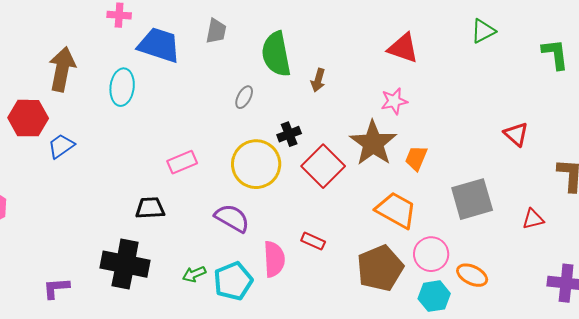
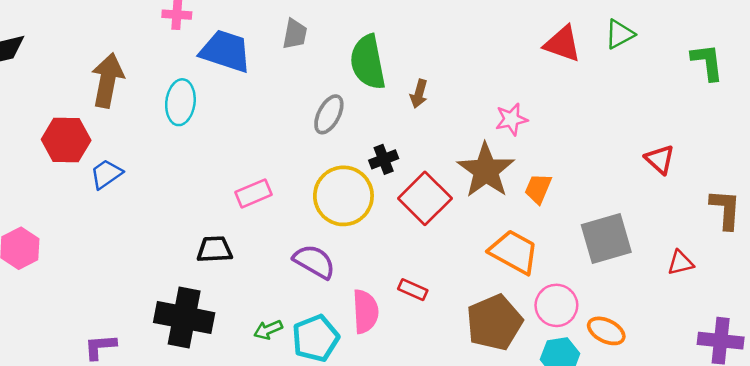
red triangle: (403, 48) -> (562, 44), moved
gray ellipse: (244, 97) -> (329, 114), size x1.4

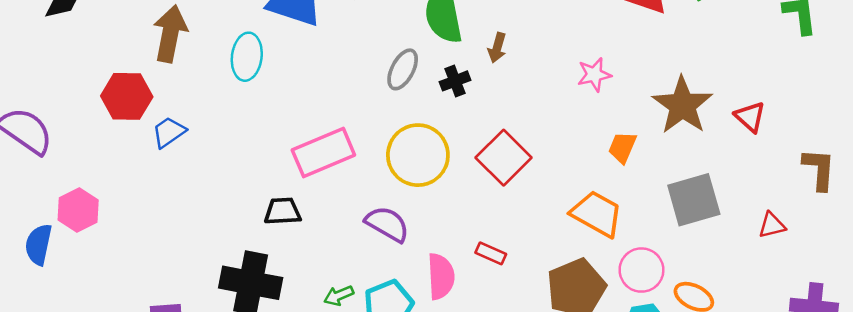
black cross: (384, 159) -> (455, 81), moved
brown star: (486, 170) -> (682, 105), moved
pink rectangle: (253, 193) -> (323, 152), size x1.6

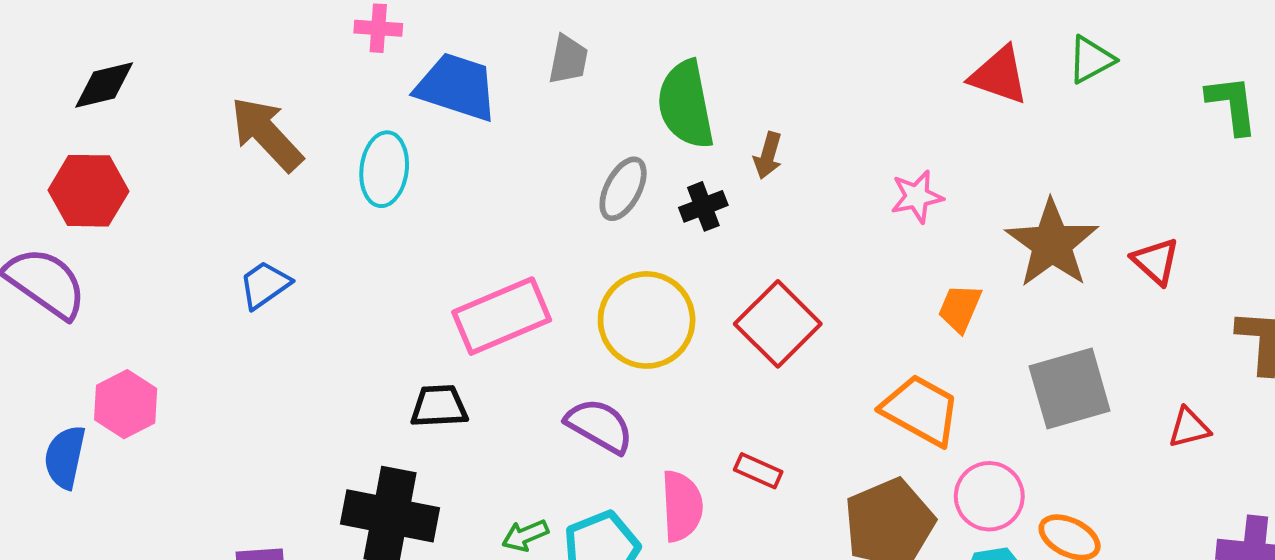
brown arrow: (170, 34) -> (267, 134), turned -54
red hexagon: (127, 96) -> (88, 191), moved

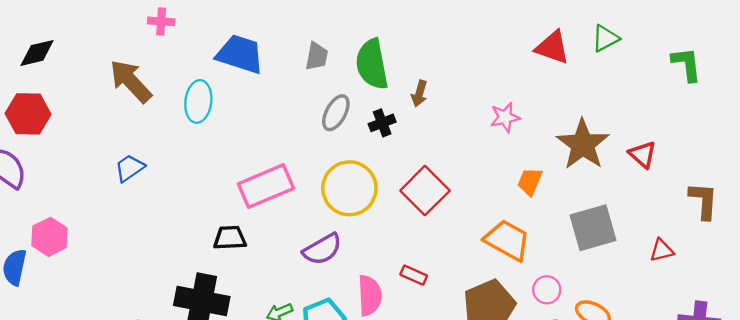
pink cross: (378, 28) -> (161, 21), moved
gray trapezoid: (568, 60) -> (317, 56), moved
purple semicircle: (600, 426) -> (322, 249), turned 120
pink circle: (989, 496) -> (547, 290), size x0.7

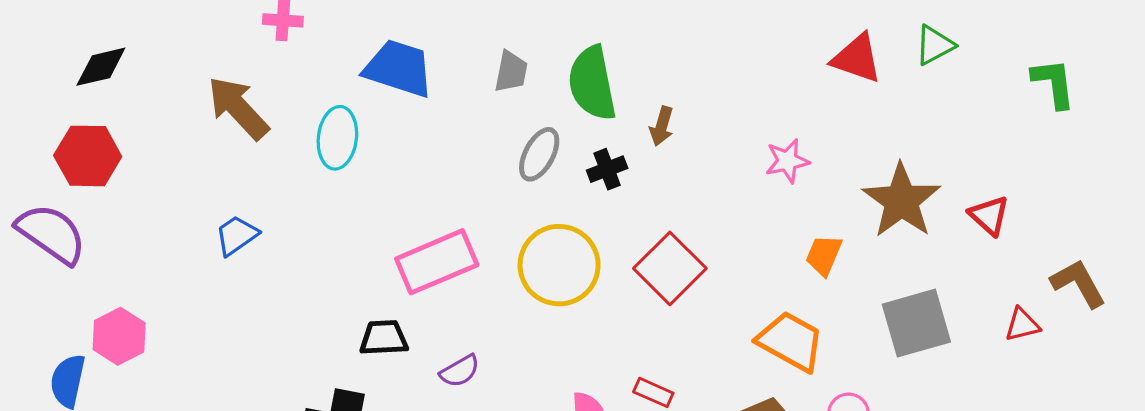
brown L-shape: (703, 201) -> (1078, 283), turned -33
purple semicircle: (322, 249) -> (460, 371), moved, size x0.7
red triangle: (662, 250) -> (1022, 325), moved

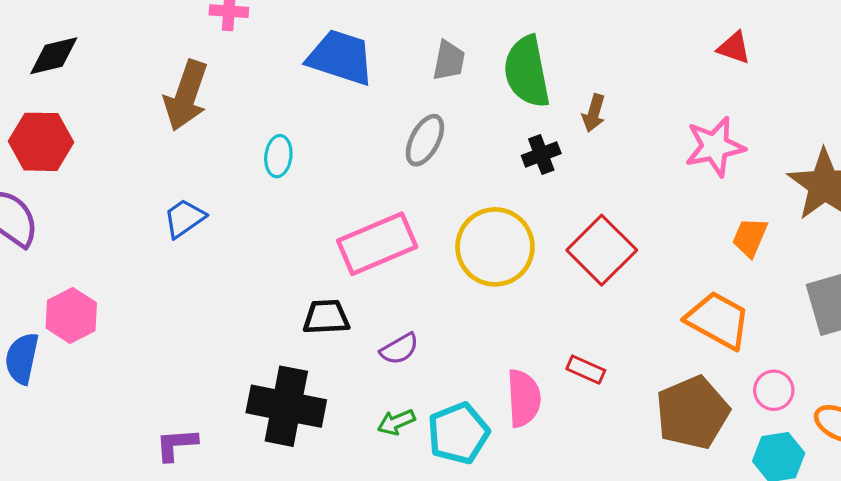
red triangle: (857, 58) -> (734, 48), moved, size x0.7
brown arrow: (238, 108) -> (186, 96), turned -118
cyan ellipse: (337, 138) -> (278, 156), moved, size x0.7
gray ellipse: (539, 154) -> (425, 140), moved
pink star: (787, 161) -> (715, 147), size x1.4

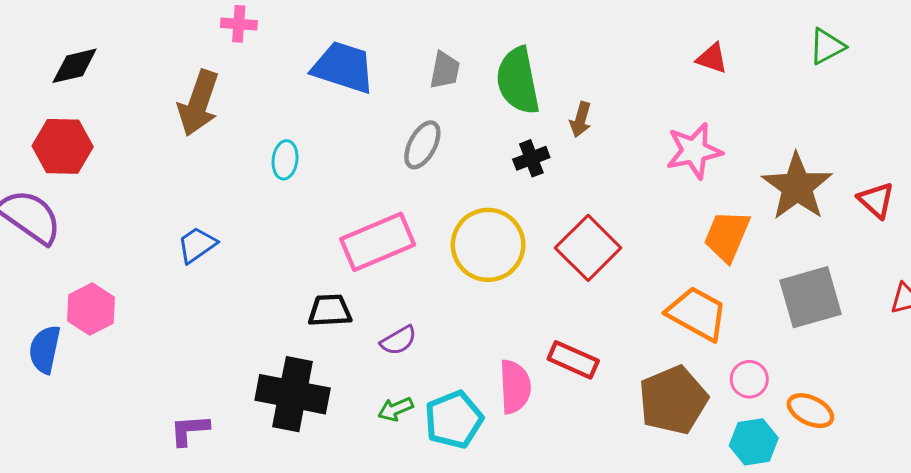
blue trapezoid: (184, 218) -> (197, 245), moved
orange trapezoid: (750, 237) -> (727, 236), size x1.4
red rectangle: (586, 370) -> (573, 360), size x1.4

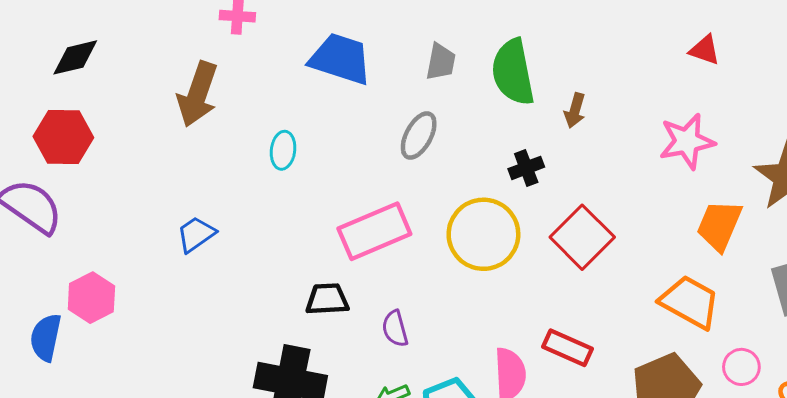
black cross: (531, 158) -> (526, 168), moved
purple semicircle: (398, 340) -> (395, 329), turned 105

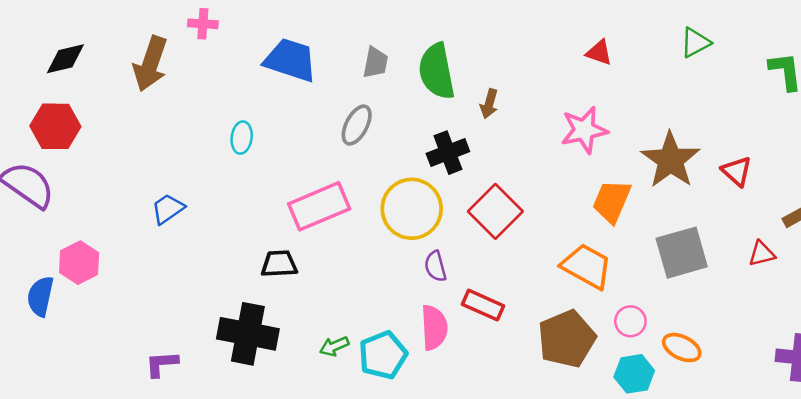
brown arrow: (198, 94) -> (150, 64), moved
black cross: (526, 168) -> (448, 153), size x1.4
purple semicircle: (395, 329) -> (435, 266), moved

